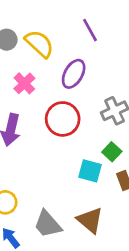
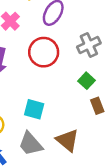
cyan square: (90, 171) -> (34, 109), moved

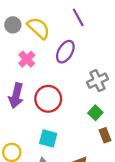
red circle: (44, 52) -> (48, 99), moved

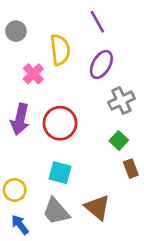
yellow semicircle: (39, 28) -> (60, 50), moved, turned 40
purple ellipse: (65, 52) -> (101, 64), moved

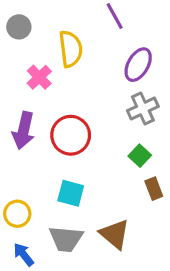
purple ellipse: (101, 64) -> (138, 65), moved
gray trapezoid: (56, 211) -> (66, 239), turned -44

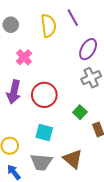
yellow semicircle: (71, 49) -> (48, 26), moved
green square: (140, 156) -> (80, 112), moved

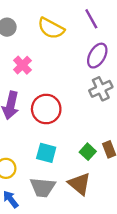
purple line: (73, 18) -> (91, 19), moved
yellow semicircle: (48, 26) -> (51, 28), turned 125
green square: (80, 112) -> (88, 152), moved

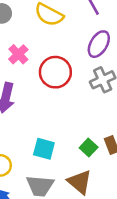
red circle: (46, 109) -> (55, 72), moved

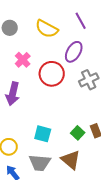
purple ellipse: (99, 44) -> (74, 52), moved

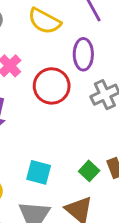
purple ellipse: (74, 52) -> (83, 54), turned -30

